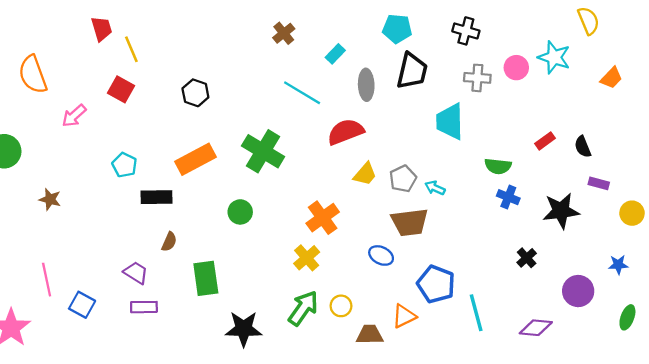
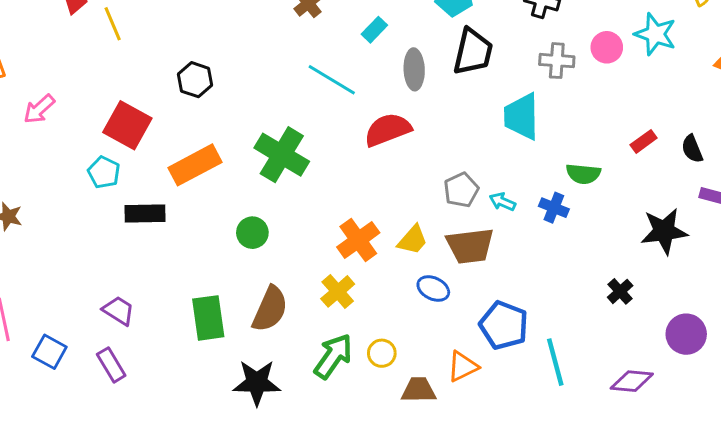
red square: (121, 89) -> (127, 125), moved, size x1.4
yellow trapezoid: (365, 174) -> (413, 240), moved
blue cross: (508, 197) -> (554, 208), moved
brown semicircle: (169, 242) -> (270, 309), moved, size x1.8
purple rectangle: (144, 307) -> (111, 365), moved, turned 60

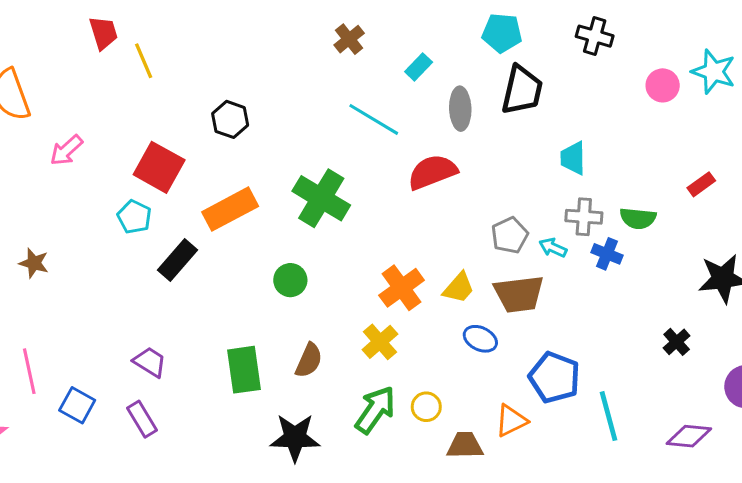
gray cross: (557, 61) -> (584, 217), moved
cyan trapezoid: (522, 116) -> (573, 158), size x0.7
black rectangle: (145, 214) -> (178, 260), turned -48
brown semicircle: (270, 309) -> (309, 360), size x0.7

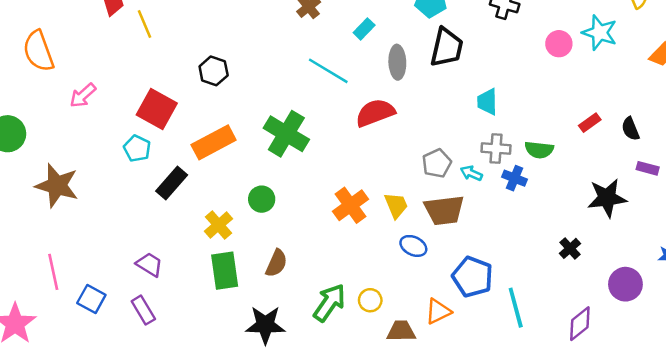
brown star: (34, 263) -> (57, 186), size x1.8
yellow trapezoid: (459, 288) -> (396, 205), turned -64
yellow cross: (380, 342) -> (219, 225), moved
purple diamond: (689, 436) -> (580, 324), turned -44

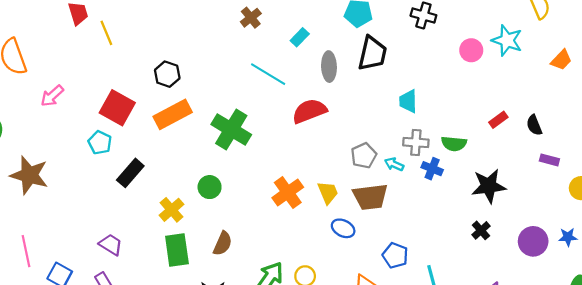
orange rectangle: (214, 142) -> (173, 114), moved
black star: (607, 198) -> (489, 186), moved
blue pentagon: (473, 277) -> (395, 255), size x0.7
purple circle: (625, 284) -> (533, 241), moved

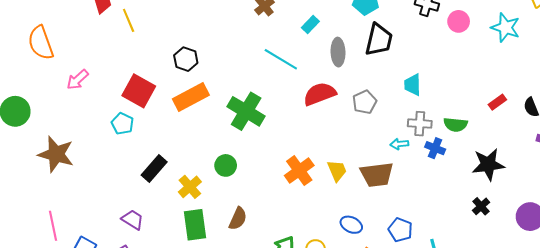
pink circle: (471, 50) -> (459, 21), moved
gray pentagon: (364, 156) -> (365, 102), moved
cyan arrow: (394, 164) -> (399, 144), turned -30
black rectangle: (130, 173) -> (154, 169), moved
blue ellipse: (343, 228) -> (351, 225), moved

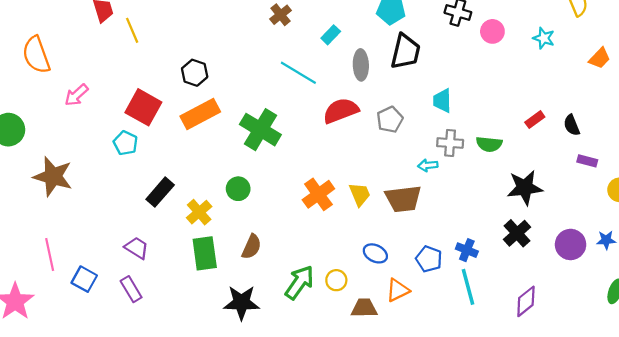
cyan star: (506, 28) -> (544, 38), size x0.7
blue cross: (435, 148) -> (467, 250), moved
black cross: (481, 206) -> (517, 233), size x1.4

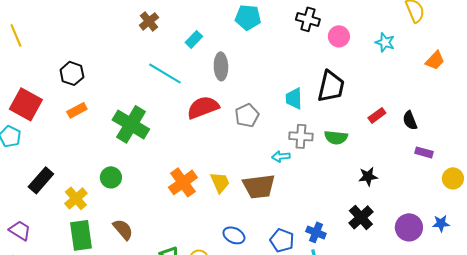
black trapezoid: (405, 52) -> (331, 86), moved
orange rectangle: (200, 114) -> (77, 110), size x0.6
black star: (525, 188) -> (368, 176), size x0.6
brown semicircle: (252, 247) -> (123, 229), turned -65

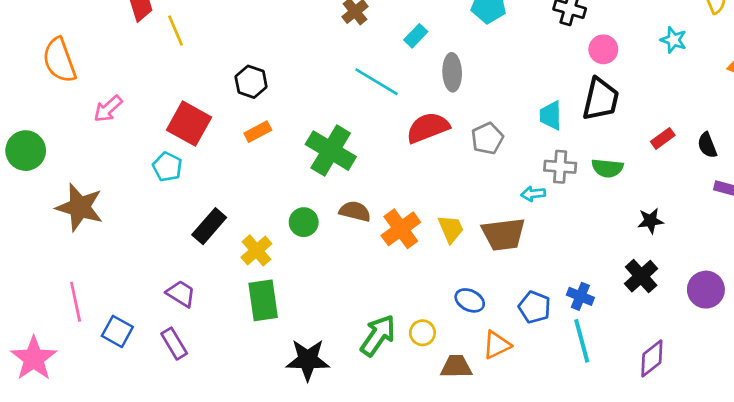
pink circle: (339, 36) -> (603, 49), moved
brown semicircle: (123, 229) -> (355, 211), moved, turned -35

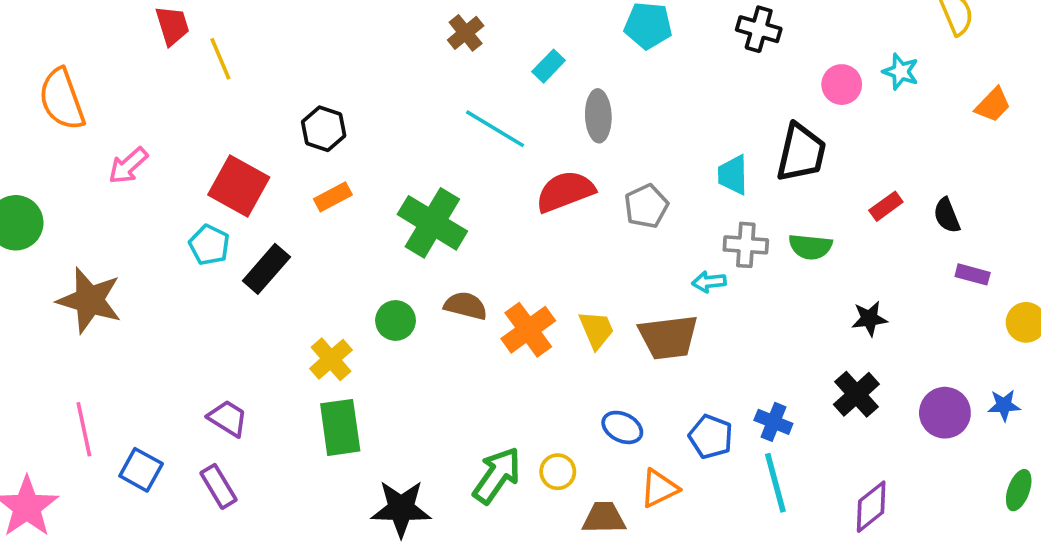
pink circle: (603, 49) -> (842, 85), moved
black rectangle: (209, 226) -> (266, 269), moved

